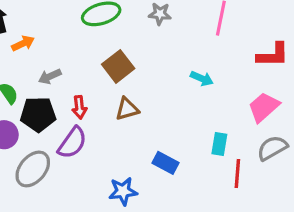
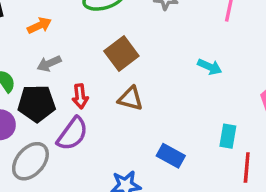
orange arrow: (23, 43) -> (39, 25), moved
brown triangle: (127, 109) -> (130, 99), turned 30

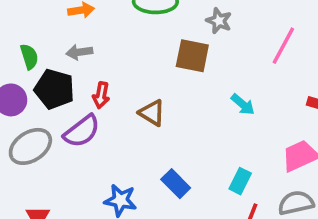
brown square: (121, 54) -> (192, 56), moved, turned 32

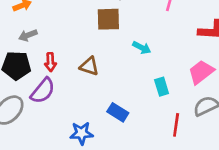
cyan arrow: (243, 104) -> (142, 48), moved
cyan rectangle: (240, 181) -> (162, 87), moved, turned -30

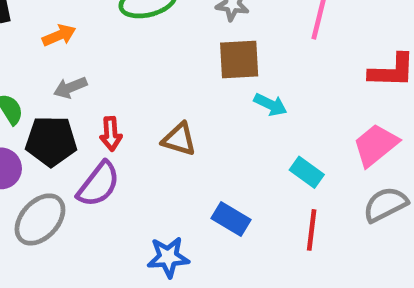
brown square: (108, 19) -> (239, 60), moved
cyan rectangle: (162, 87) -> (307, 172), turned -36
red line: (176, 125) -> (312, 230), moved

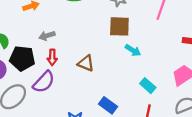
gray arrow: (70, 88) -> (47, 36), moved

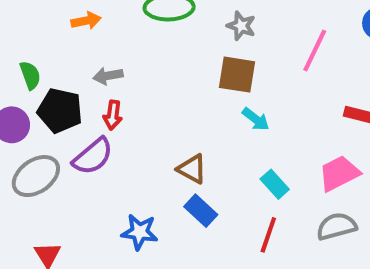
brown triangle: (86, 63) -> (192, 169), moved

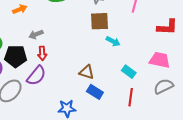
pink trapezoid: (339, 173) -> (160, 60), turned 50

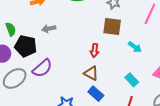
cyan arrow: (113, 41) -> (135, 47), moved
red arrow: (42, 53) -> (95, 50), moved

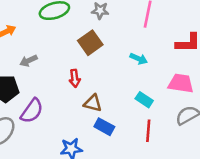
brown square: (112, 27) -> (90, 43), moved, turned -30
red arrow: (95, 50) -> (75, 78), moved

